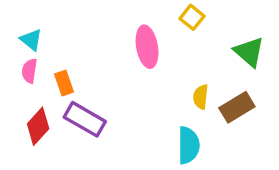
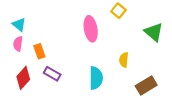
brown rectangle: (237, 107) -> (146, 85), moved
purple rectangle: (85, 119) -> (52, 74), size x0.7
cyan semicircle: (189, 145) -> (96, 78), moved

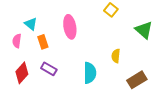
cyan triangle: (19, 25) -> (31, 24), moved
pink ellipse: (91, 29) -> (70, 27), moved
orange rectangle: (39, 51) -> (43, 42), moved

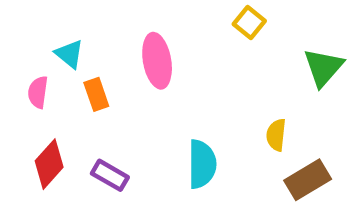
green triangle: (144, 30) -> (323, 67), turned 30
yellow semicircle: (116, 56) -> (276, 135), moved
purple rectangle: (49, 69) -> (110, 175), moved

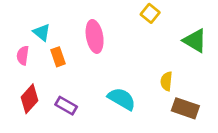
green triangle: (323, 67) -> (195, 41), turned -40
cyan semicircle: (202, 164) -> (122, 99), turned -60
brown rectangle: (308, 180) -> (185, 108), turned 50

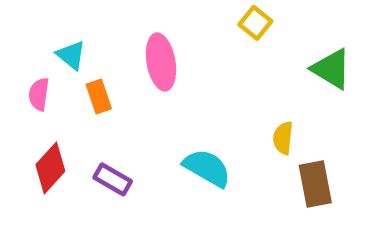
brown rectangle: (185, 108) -> (315, 184), turned 60

